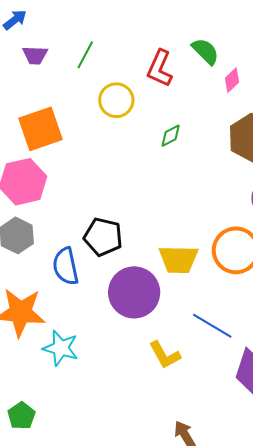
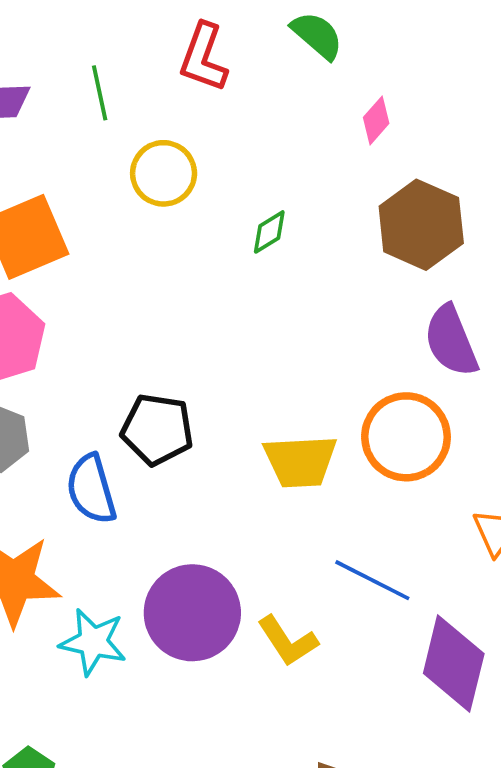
green semicircle: (205, 51) -> (317, 35), moved
green line: (85, 55) -> (100, 93), turned -36
red L-shape: (160, 68) -> (204, 57), moved
purple circle: (134, 292) -> (192, 613), moved

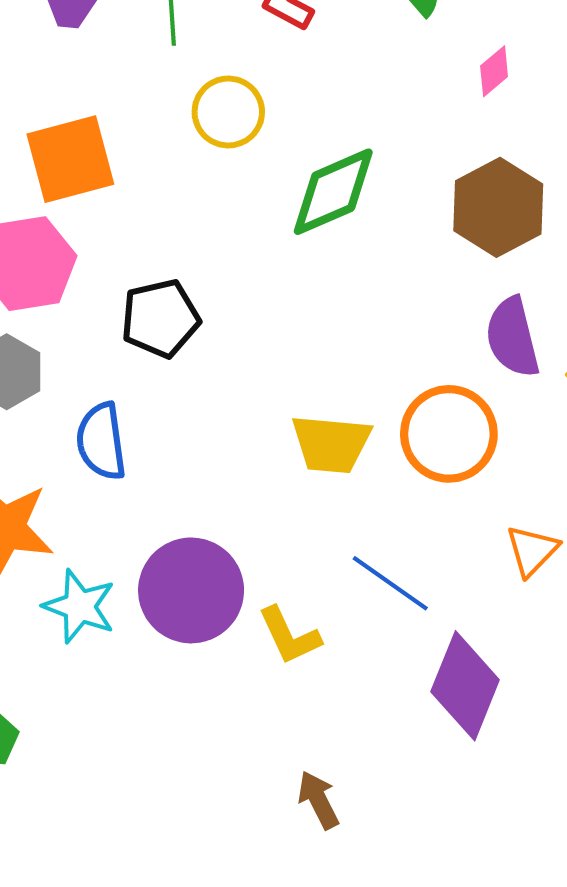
pink diamond: (376, 120) -> (494, 71), moved
green diamond: (269, 232) -> (333, 192), size x2.0
black pentagon: (157, 429) -> (160, 318), moved, turned -30

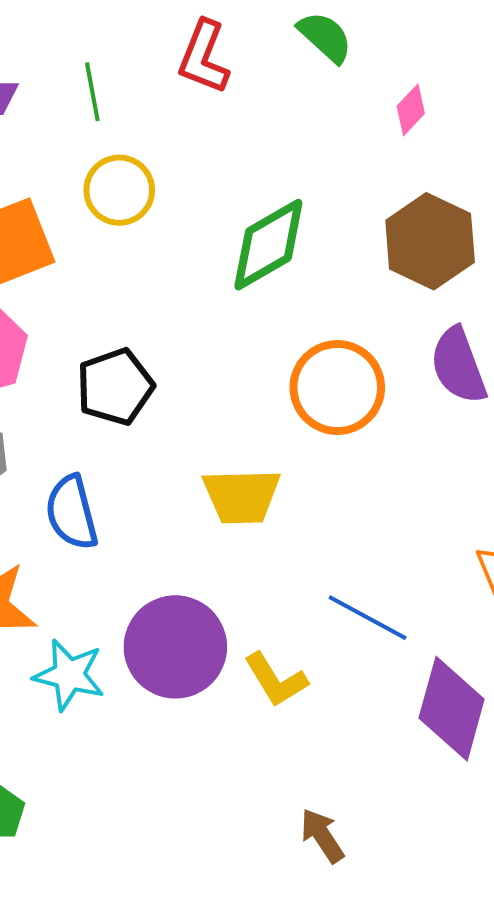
yellow circle: (228, 112) -> (119, 190), moved
orange circle: (449, 434) -> (337, 388), moved
yellow trapezoid: (331, 444) -> (242, 496), moved

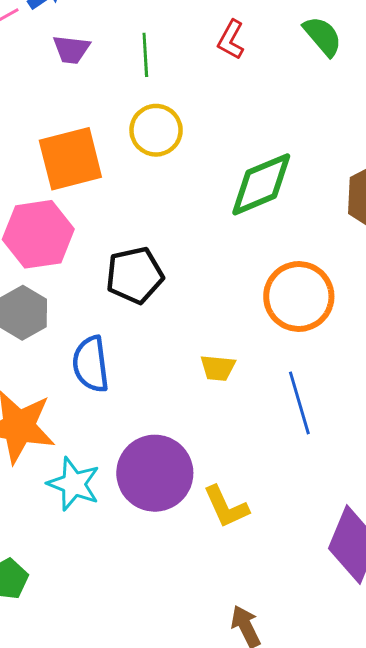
red L-shape: (204, 57) -> (231, 40), size x0.7
yellow trapezoid: (242, 496) -> (218, 368), size x0.6
blue line: (368, 618) -> (299, 403), moved, turned 38

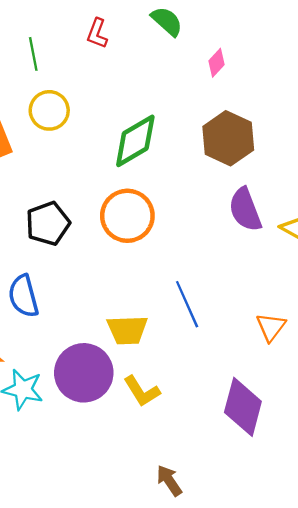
orange circle: (299, 297) -> (127, 216), moved
yellow trapezoid: (218, 368) -> (127, 330), moved, size x1.5

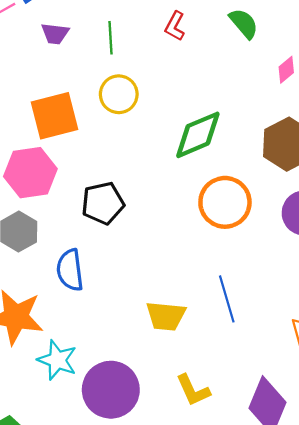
orange circle: (127, 216) -> (225, 202), moved
purple circle: (84, 373) -> (111, 390), moved
yellow L-shape: (142, 391) -> (193, 390), moved

